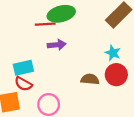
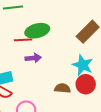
cyan star: (113, 53) -> (83, 65), size x1.5

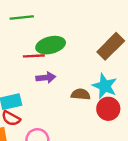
brown semicircle: (62, 88) -> (81, 94), moved

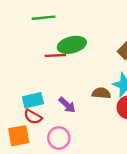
purple arrow: (46, 78) -> (67, 105), moved, turned 48

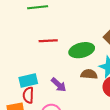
green ellipse: (72, 45) -> (82, 50), moved
red semicircle: (33, 117) -> (28, 95), turned 63

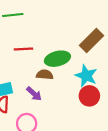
brown semicircle: (89, 74) -> (45, 75), moved

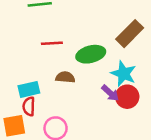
brown semicircle: (45, 75) -> (65, 77), moved
purple arrow: (34, 94) -> (110, 93), moved

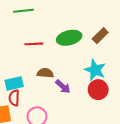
brown rectangle: (130, 34) -> (100, 36), size x0.7
green ellipse: (91, 54) -> (69, 38), moved
purple arrow: (110, 93) -> (63, 86), moved

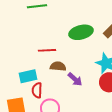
red line: (34, 44) -> (47, 50), moved
red semicircle: (14, 98) -> (37, 90), moved

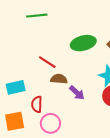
red line: (47, 50) -> (47, 62), turned 36
cyan rectangle: (28, 76) -> (16, 87), moved

